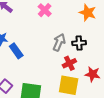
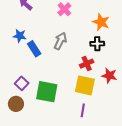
orange star: (88, 13) -> (101, 22), moved
gray arrow: (59, 42) -> (60, 41), moved

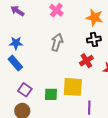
blue rectangle: (34, 49) -> (15, 63), moved
yellow square: (85, 85) -> (73, 87), moved
green square: (47, 92) -> (51, 94), size x0.6

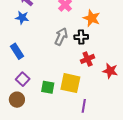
orange star: (94, 17) -> (92, 18), moved
black cross: (94, 40) -> (81, 37), moved
blue star: (16, 43) -> (22, 18), moved

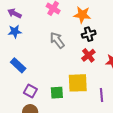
gray arrow: (61, 37) -> (57, 40), turned -48
black cross: (81, 37) -> (89, 34), moved
purple line: (84, 106) -> (102, 95), moved

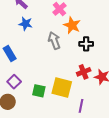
orange star: (82, 15) -> (72, 25), moved
blue star: (15, 31) -> (26, 24), moved
red cross: (88, 55) -> (84, 72), moved

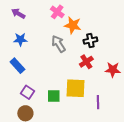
blue star: (26, 24) -> (20, 39), moved
red cross: (84, 72) -> (86, 62), moved

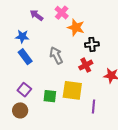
purple arrow: (18, 14) -> (36, 15), moved
gray arrow: (59, 44) -> (56, 55), moved
blue rectangle: (17, 66) -> (25, 57), moved

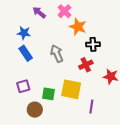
purple square: (24, 90) -> (23, 86), turned 32
brown circle: (20, 110) -> (35, 110), moved

